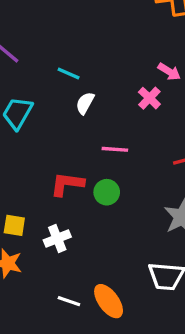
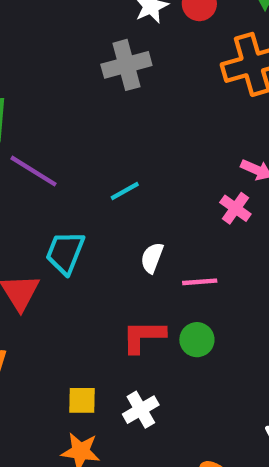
cyan line: (69, 73) -> (125, 191), turned -45
white semicircle: (85, 103) -> (152, 258), moved

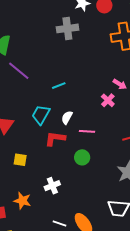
cyan trapezoid: (65, 253) -> (41, 115), moved
red L-shape: (143, 336) -> (55, 139), moved
yellow square: (82, 400) -> (20, 160), moved

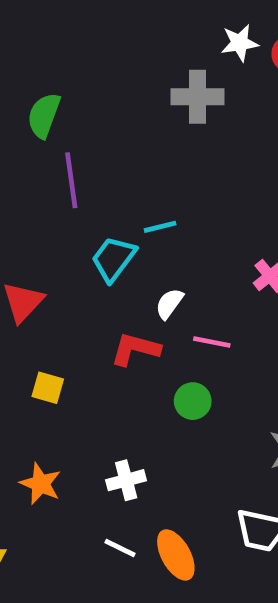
purple line: (19, 71) -> (71, 180), turned 35
cyan trapezoid: (41, 115) -> (113, 259), moved
white cross: (52, 186) -> (126, 480), moved

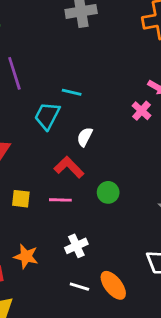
cyan line: (160, 227) -> (72, 92), turned 36
pink line: (212, 342) -> (60, 200), moved
red L-shape: (135, 349) -> (69, 167), turned 40

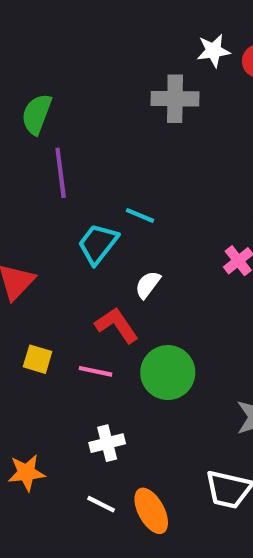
green circle: (108, 192) -> (168, 373), size x1.6
orange star: (26, 256) -> (26, 473), moved, turned -30

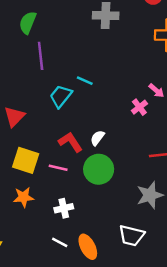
white semicircle: (148, 285) -> (97, 138), moved
yellow square: (38, 359) -> (26, 160), size x1.6
orange star: (26, 473) -> (23, 197), moved

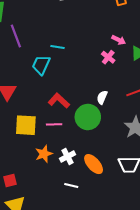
white semicircle: (97, 138) -> (102, 97), moved
orange star: (23, 197) -> (44, 154), moved
orange ellipse: (88, 247) -> (94, 164), moved

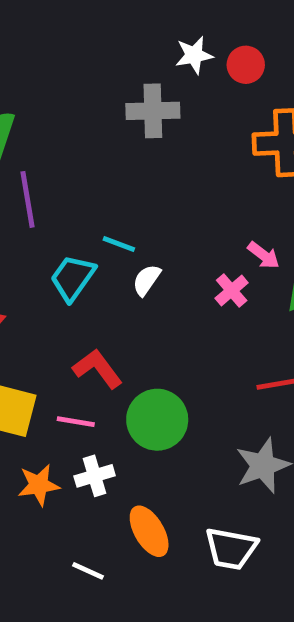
white semicircle: (102, 97) -> (147, 280), moved
white cross: (67, 157) -> (95, 476), moved

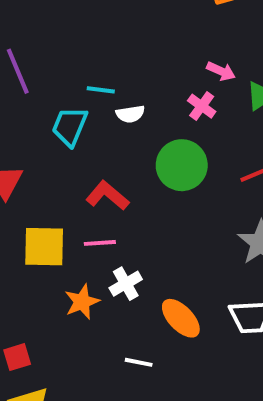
white semicircle: (147, 280) -> (130, 114), turned -120
green circle: (157, 420) -> (182, 165), moved

